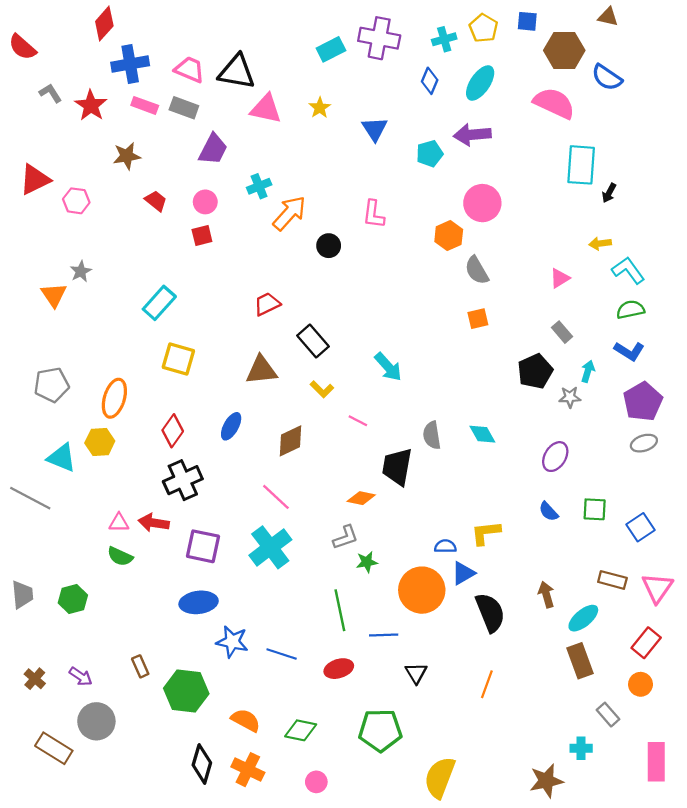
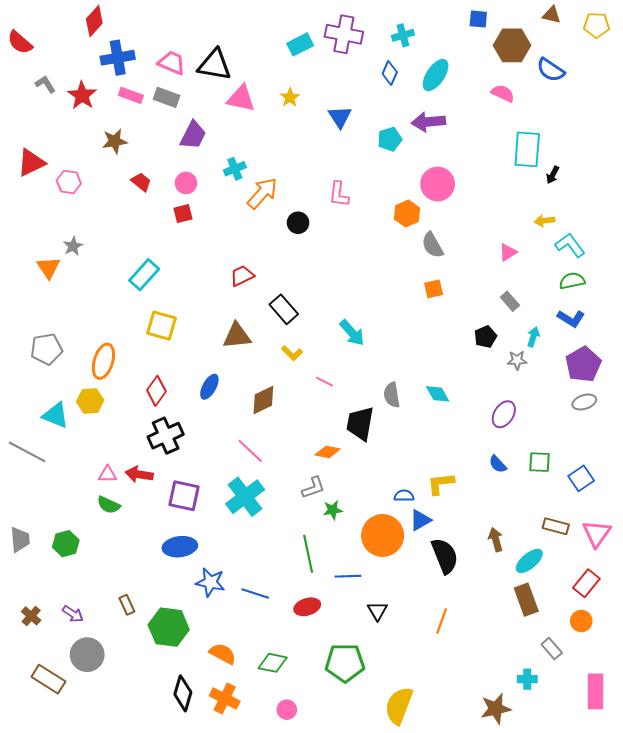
yellow pentagon: (483, 28) -> (597, 25), moved, turned -30
pink semicircle: (554, 103) -> (503, 93), size x0.6
black pentagon: (535, 371) -> (485, 337), size x0.7

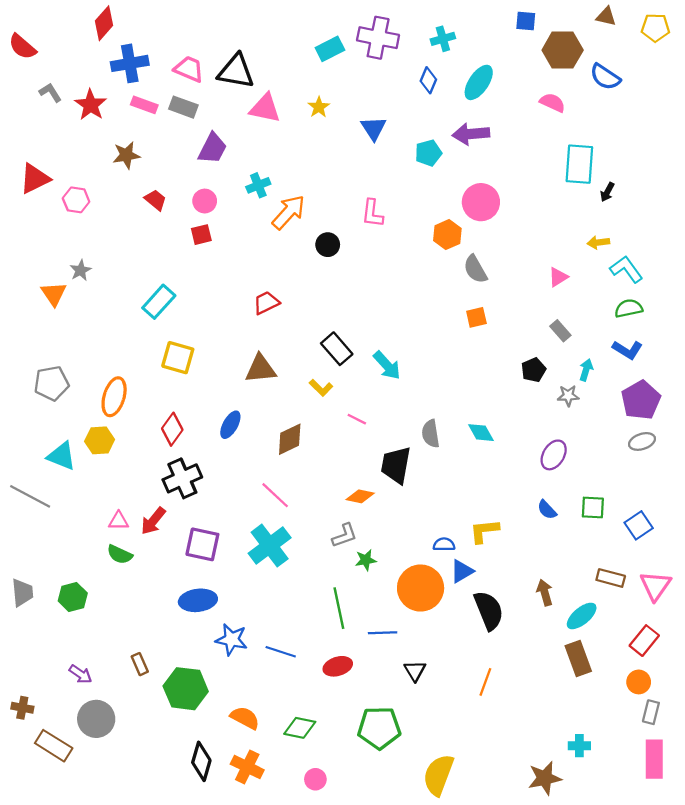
black rectangle: (284, 309) -> (337, 349), moved
red arrow: (139, 474) -> (153, 521), turned -60
brown cross: (31, 616) -> (22, 708), moved, turned -30
gray rectangle: (552, 649) -> (651, 712), moved, turned 55

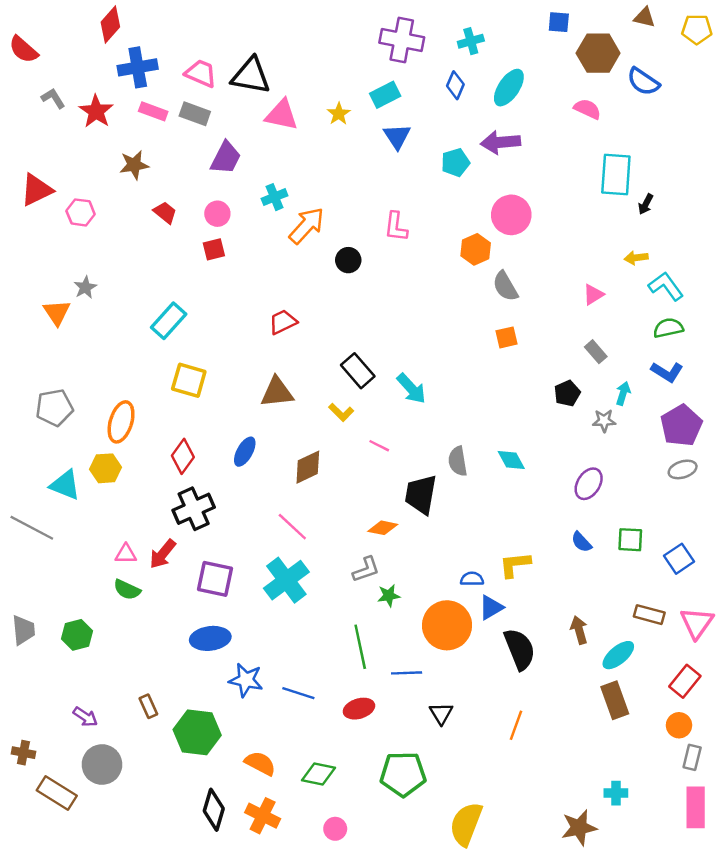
cyan rectangle: (330, 49) -> (385, 95), moved

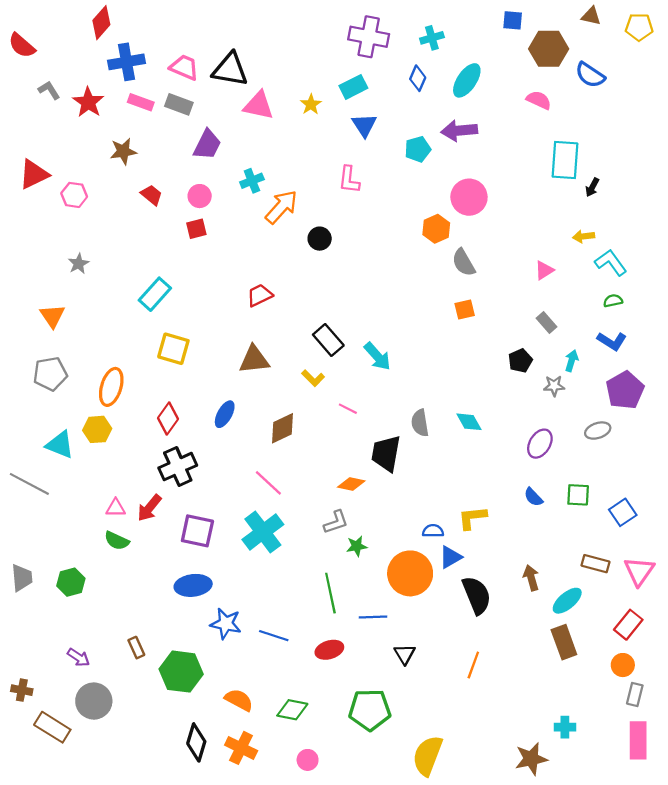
pink L-shape: (396, 227) -> (349, 180), moved
orange triangle: (57, 312) -> (52, 316), moved
green semicircle: (668, 328) -> (613, 301), size x0.7
gray ellipse: (683, 469) -> (598, 431), moved

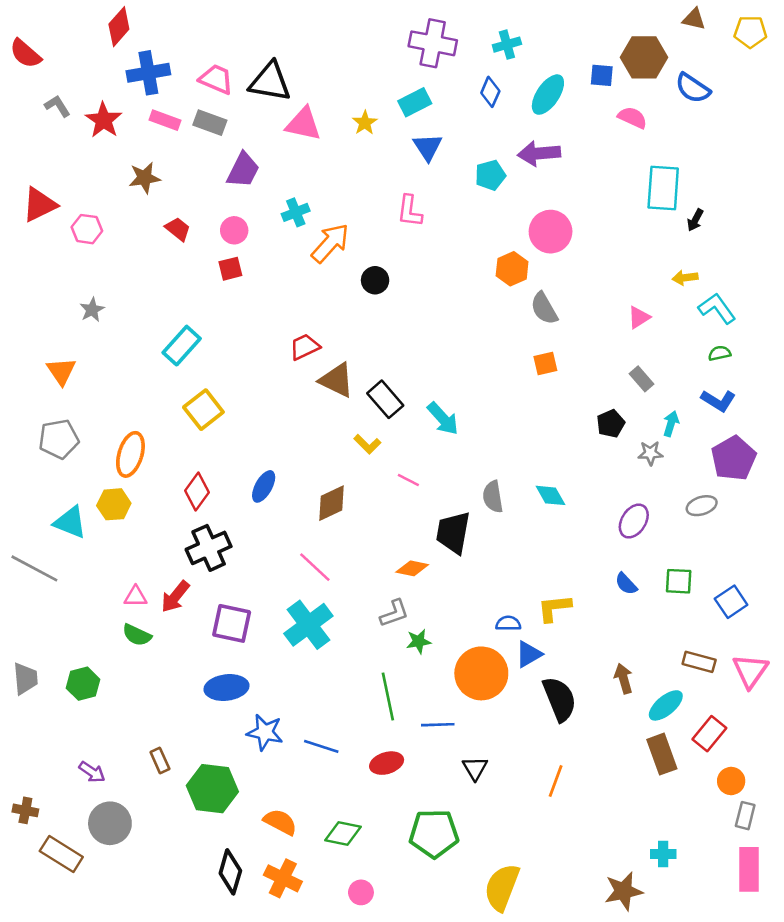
blue square: (513, 20) -> (602, 75), moved
yellow square: (173, 349) -> (203, 410), turned 36
brown triangle: (254, 360) -> (337, 380), moved, turned 32
red rectangle: (628, 625) -> (709, 734), moved

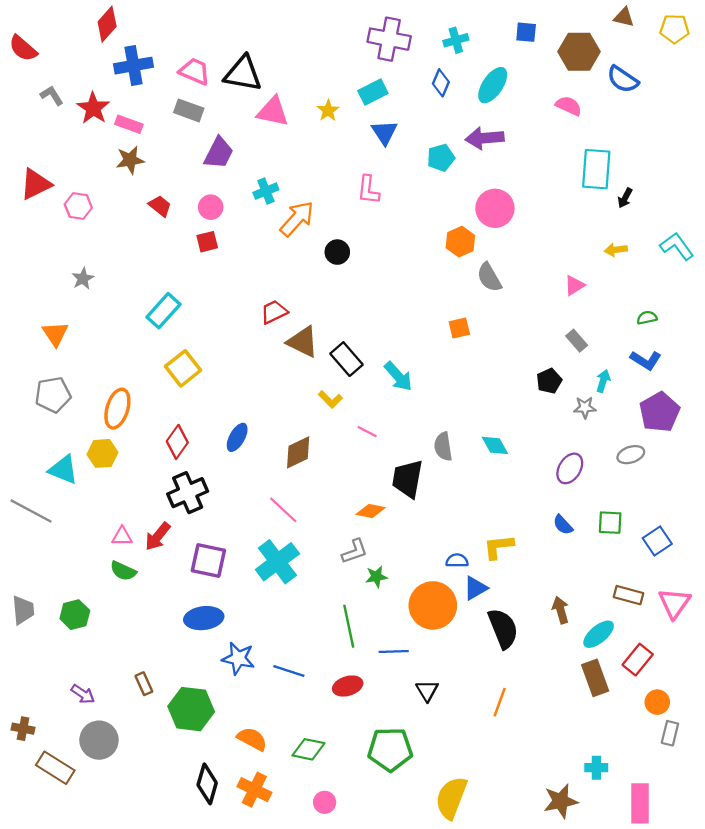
blue square: (602, 75) -> (526, 32), moved
pink rectangle: (165, 120) -> (129, 124), moved
cyan L-shape: (717, 308) -> (677, 246), moved
orange square: (545, 363) -> (459, 328), moved
pink rectangle: (749, 869) -> (640, 803), moved

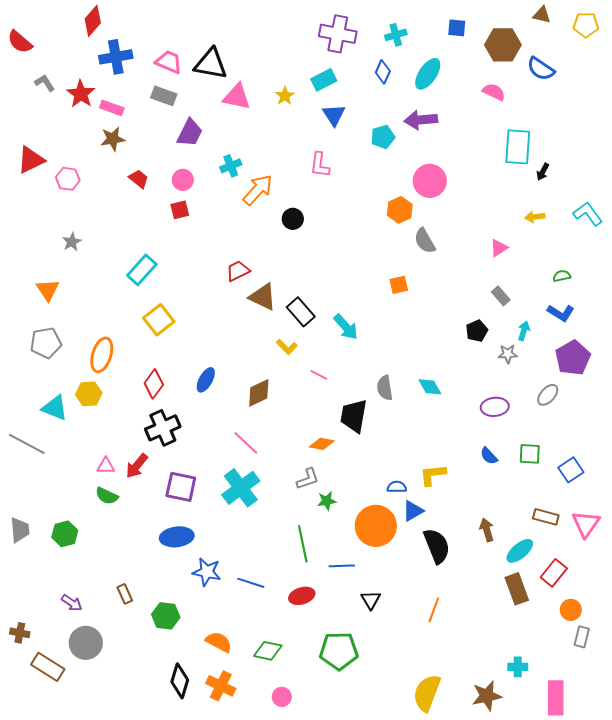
gray ellipse: (631, 455) -> (548, 395), turned -30
purple ellipse: (570, 468) -> (495, 407), turned 52
green hexagon: (191, 709) -> (166, 616), size x0.7
yellow semicircle: (451, 798) -> (427, 693), moved

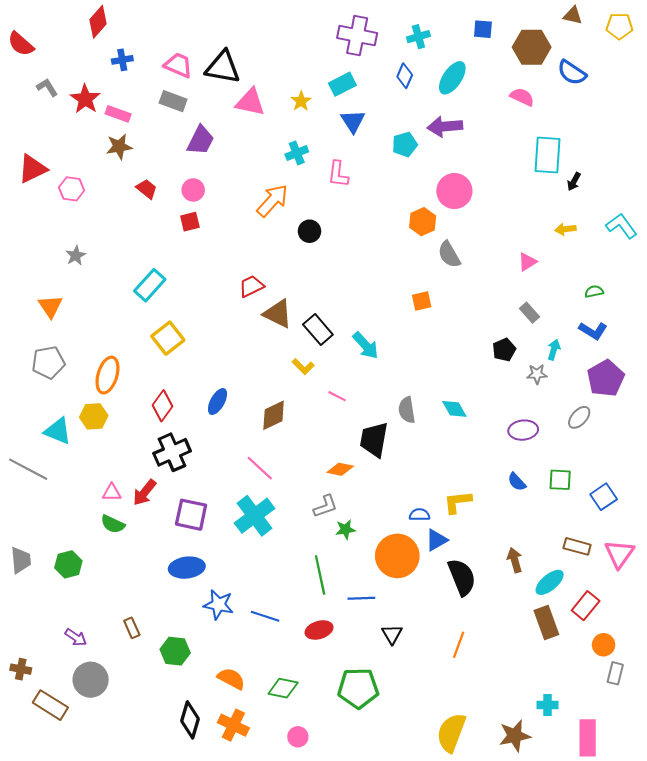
blue cross: (116, 57) -> (122, 60), size x0.6
cyan cross: (231, 166) -> (297, 153), moved

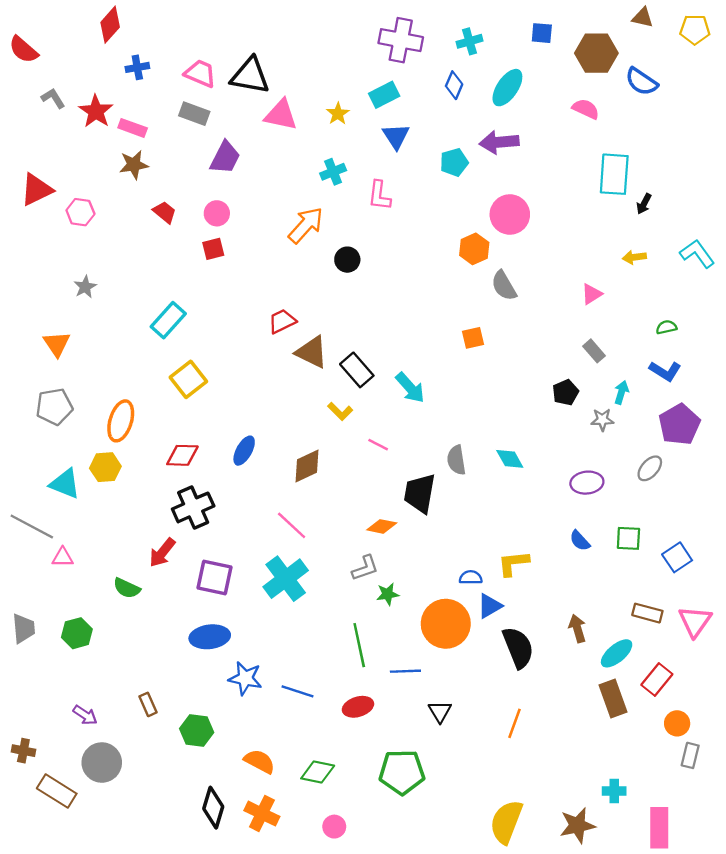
red diamond: (162, 406) -> (182, 455), turned 56
pink triangle: (112, 492) -> (63, 557), moved

